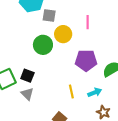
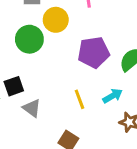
black square: (27, 76) -> (14, 86), turned -32
gray triangle: (27, 94) -> (32, 108), moved

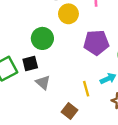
green circle: (29, 39) -> (42, 38), moved
yellow line: (79, 99) -> (86, 89), moved

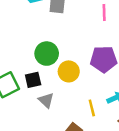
yellow circle: (68, 14) -> (69, 71), moved

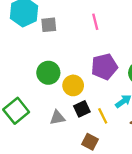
black square: (33, 80) -> (82, 109), moved
gray triangle: (46, 100) -> (57, 118), turned -42

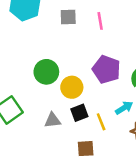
gray square: (49, 25) -> (68, 17), moved
purple pentagon: (104, 67) -> (106, 69), turned 30
brown square: (90, 142) -> (86, 149), turned -35

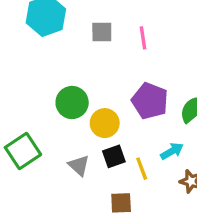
gray triangle: (53, 120) -> (79, 166), turned 48

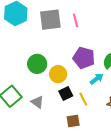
gray square: (102, 32) -> (50, 20), size x1.6
cyan arrow: (172, 151) -> (97, 79), moved
gray triangle: (79, 166) -> (37, 102), moved

